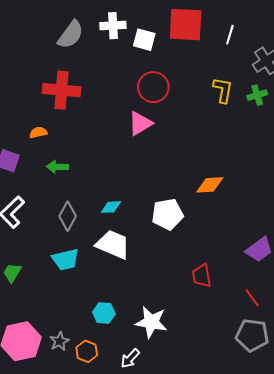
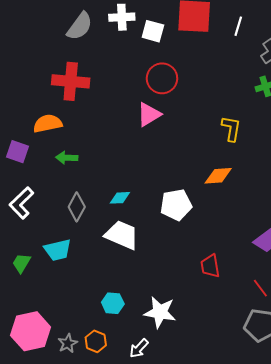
yellow L-shape: (223, 90) -> (231, 129), moved
orange semicircle: (38, 132) -> (48, 124), size x1.6
cyan trapezoid: (66, 260) -> (58, 250), moved
gray star: (59, 341) -> (68, 343), moved

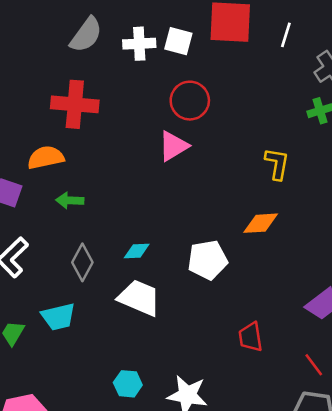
white cross: (122, 17) -> (139, 44), moved

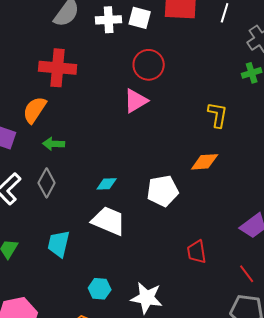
orange semicircle: (46, 157) -> (35, 110), turned -44
gray diamond: (82, 262) -> (47, 183), moved
cyan trapezoid: (58, 317) -> (59, 244), moved, turned 116

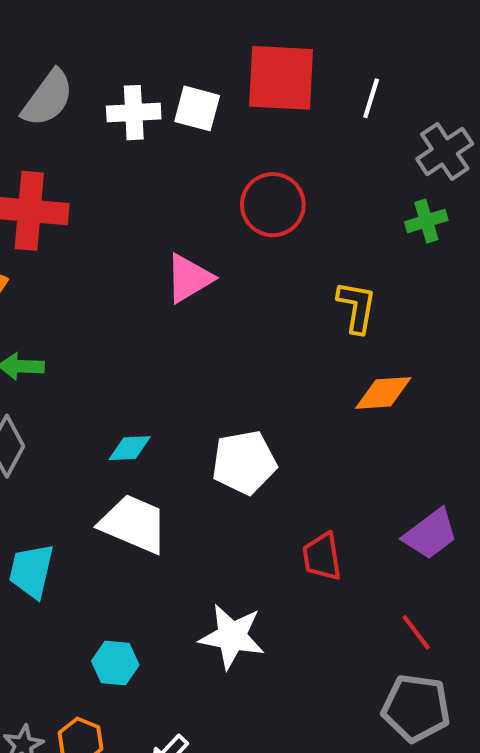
red circle: (149, 65) -> (273, 205), moved
orange diamond: (205, 162) -> (383, 393), moved
red trapezoid: (197, 252) -> (322, 557), moved
white star: (147, 298) -> (232, 636), moved

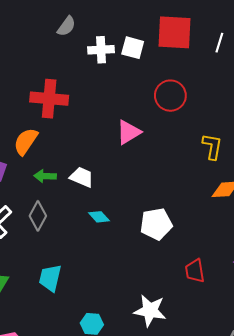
gray semicircle: (48, 98) -> (66, 26), moved, size x0.7
cyan diamond: (130, 448) -> (99, 217), turned 50
white trapezoid: (134, 524) -> (82, 177), moved, size x0.7

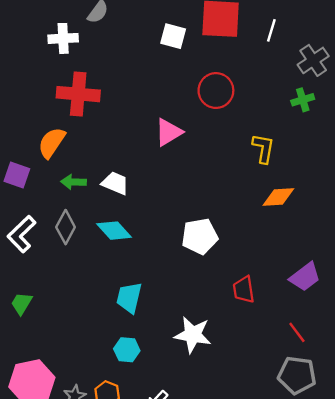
white cross: (101, 50) -> (63, 38), moved
cyan diamond: (99, 217) -> (114, 231), moved, size x1.4
cyan trapezoid: (50, 278) -> (129, 298), moved

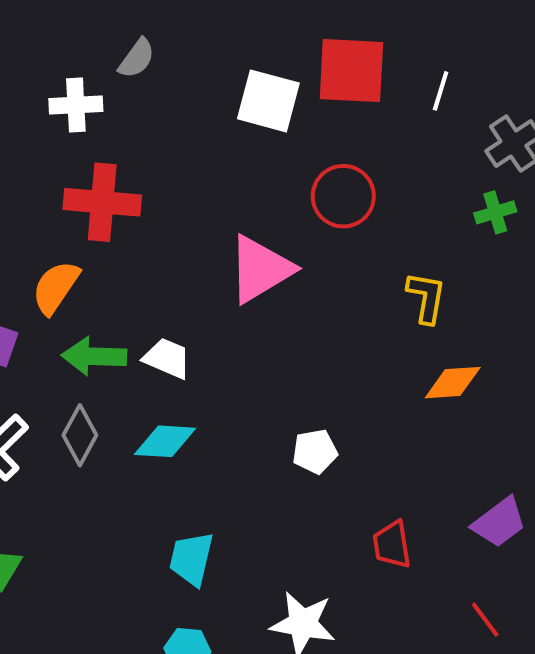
white square: (173, 36) -> (268, 101), size x1.4
pink triangle: (168, 132) -> (260, 269), size x1.4
green arrow: (74, 182) -> (94, 356), size x1.4
cyan diamond: (114, 231) -> (165, 441), turned -44
white pentagon: (200, 236) -> (315, 451), size x0.7

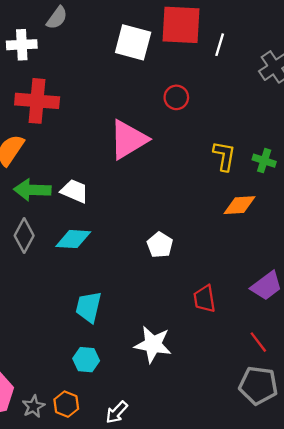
white line: (441, 91) -> (220, 45), moved
red circle: (343, 196) -> (176, 97), size x0.7
green cross: (495, 212) -> (264, 161), moved, turned 35
white pentagon: (315, 451) -> (160, 245), turned -30

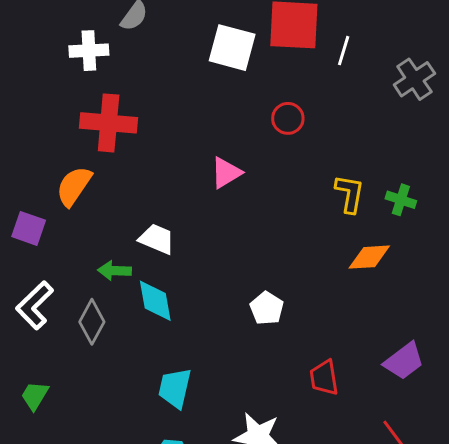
pink triangle: (128, 140) -> (226, 173), size x0.6
green arrow: (32, 190) -> (115, 271), moved, size x0.7
gray diamond: (24, 236) -> (92, 322), moved
cyan diamond: (73, 239) -> (155, 301), turned 76

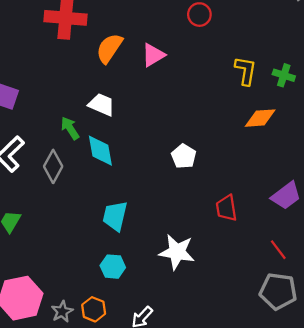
orange semicircle: (74, 186) -> (109, 48), moved
green arrow: (115, 271) -> (70, 128), turned 55

